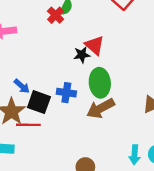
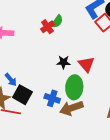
red triangle: (95, 45) -> (86, 64), moved
blue cross: (66, 93) -> (52, 98), moved

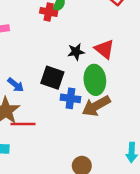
red cross: (48, 27) -> (49, 12), turned -32
black square: (22, 95) -> (52, 78), moved

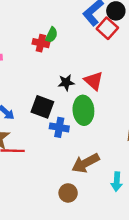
brown arrow: (96, 106) -> (85, 163), moved

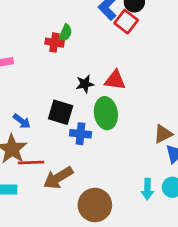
red triangle: (94, 81) -> (115, 80), turned -30
brown arrow: (85, 163) -> (58, 178), moved
brown circle: (68, 193) -> (95, 205), size x1.6

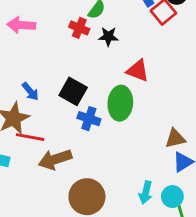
red cross: (54, 43) -> (79, 28), moved
black star: (85, 84) -> (108, 36), moved

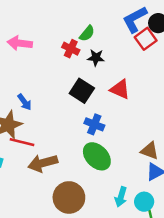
black square: (73, 91) -> (82, 91), moved
green ellipse: (120, 103) -> (97, 156), moved, turned -52
blue cross: (89, 119) -> (94, 124), moved
brown triangle: (175, 138) -> (150, 151), turned 30

